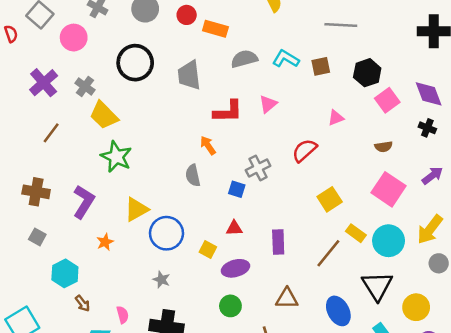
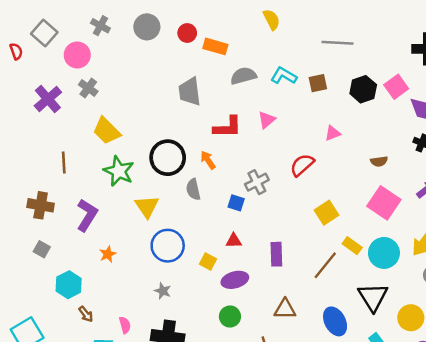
black circle: (135, 63) -> (168, 158), moved
gray cross: (85, 86) -> (88, 88), moved
pink square: (387, 100) -> (396, 87), moved
brown line: (51, 133) -> (64, 163), moved, turned -40
yellow triangle: (136, 209) -> (147, 207), moved, turned -35

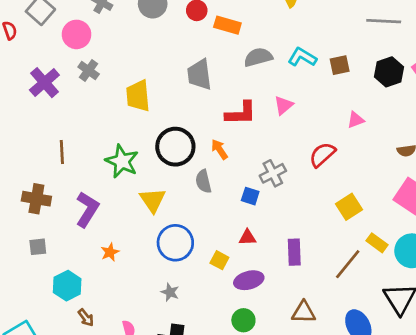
gray line: (337, 43) -> (384, 21), moved
yellow trapezoid: (107, 131) -> (138, 96), moved, turned 40
gray square: (42, 249) -> (38, 247), turned -35

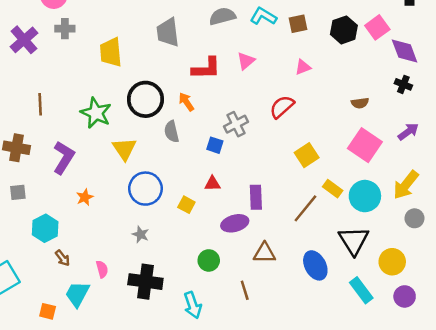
gray cross: (89, 70) -> (65, 29), turned -36
pink triangle: (356, 120) -> (303, 67), moved
purple ellipse: (249, 280) -> (235, 223), moved

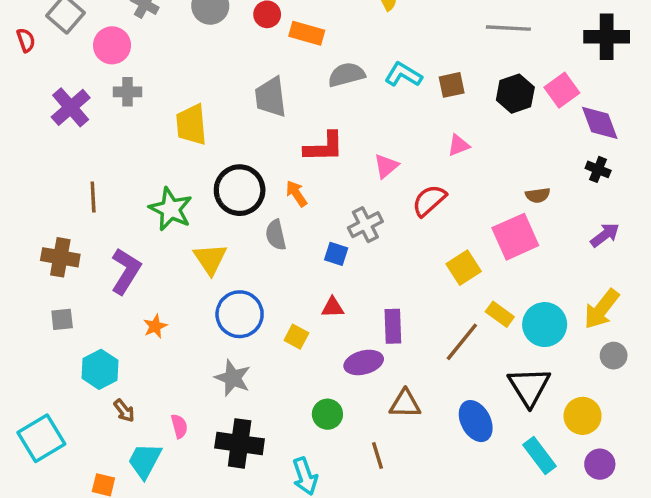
pink triangle: (246, 61) -> (386, 166), moved
pink square: (365, 145) -> (515, 237), moved, turned 32
gray star: (141, 234) -> (233, 378), size x1.5

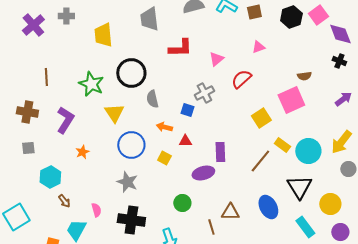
orange arrow: (296, 194) -> (164, 127), moved, turned -42
brown triangle: (405, 404) -> (230, 212), moved

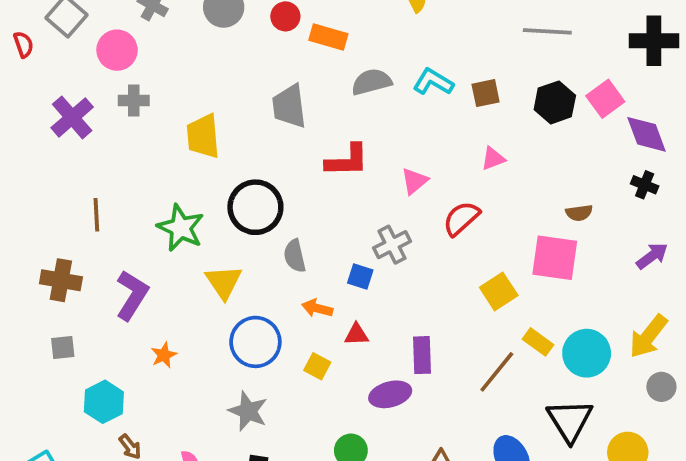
pink square: (291, 100) -> (555, 258), turned 32

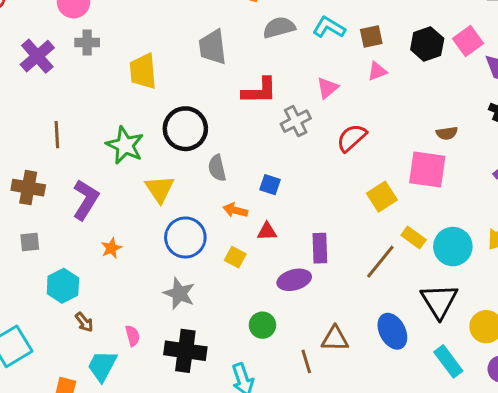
pink triangle: (493, 159) -> (377, 71), moved
pink triangle: (414, 181) -> (327, 88), moved
gray cross: (392, 245) -> (296, 121), moved

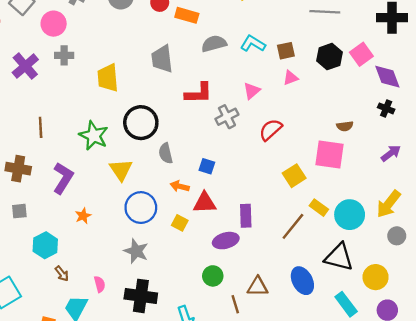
red triangle: (267, 231) -> (205, 203), size x1.5
black triangle: (439, 301) -> (339, 257), turned -44
green circle: (262, 325) -> (213, 276), moved

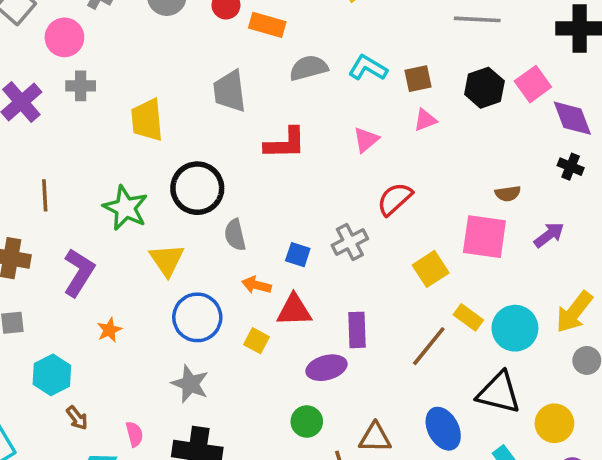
gray cross: (227, 117) -> (350, 242), moved
purple arrow: (391, 153) -> (549, 235), moved

